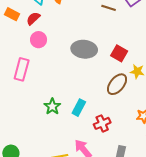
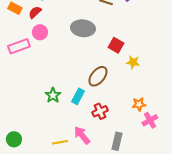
gray ellipse: (84, 49) -> (83, 28), moved
pink rectangle: (22, 69) -> (19, 46), moved, turned 55
brown ellipse: (117, 84) -> (98, 76), moved

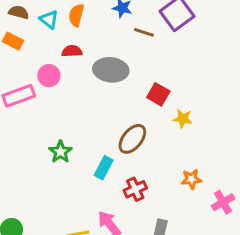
red semicircle: (35, 12) -> (72, 51), moved, turned 40
green star: (53, 95) -> (60, 152), moved
pink cross: (150, 120) -> (223, 202), moved

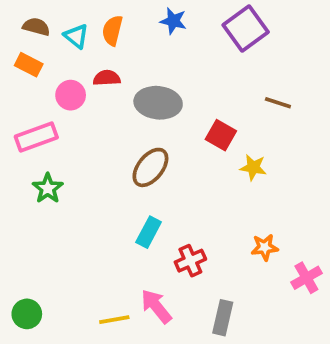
brown line: (144, 32) -> (278, 103), moved
pink circle: (49, 76) -> (71, 95), moved
brown ellipse: (132, 139) -> (150, 167), moved
green star: (60, 152) -> (48, 188), moved

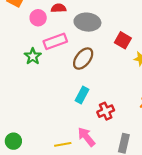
pink rectangle: (36, 137) -> (55, 41), moved
green star: (48, 188) -> (33, 56), moved

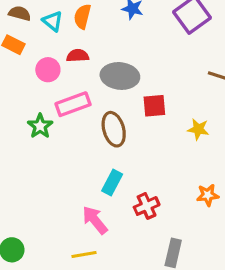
red square: (123, 40) -> (154, 106), moved, turned -35
brown ellipse: (83, 59) -> (114, 129), turned -55
pink arrow: (86, 137) -> (95, 220), moved

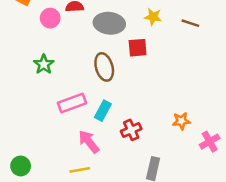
pink rectangle: (73, 104) -> (72, 103), moved
yellow star: (198, 129) -> (153, 17), moved

